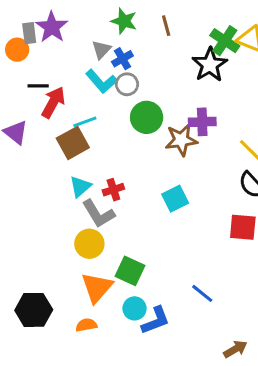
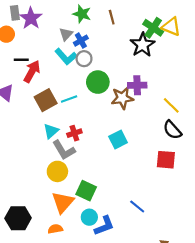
gray rectangle: (29, 33) -> (15, 13), moved
cyan line: (85, 122) -> (69, 99), moved

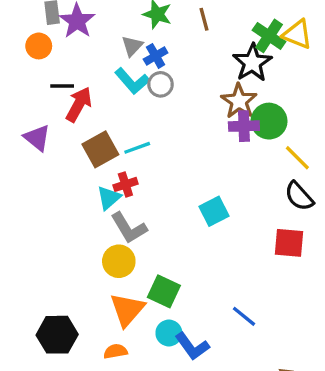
green circle: (98, 82) -> (269, 121), moved
brown star: (122, 98) -> (239, 101), moved, turned -30
red cross: (74, 133) -> (125, 184), moved
blue L-shape: (104, 226) -> (192, 346), turned 75

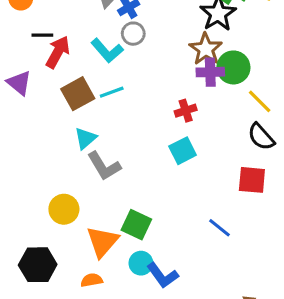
cyan L-shape: (132, 81) -> (107, 51), moved
red cross: (125, 184) -> (186, 111), moved
yellow circle: (119, 261) -> (64, 209), moved
blue line: (244, 316) -> (220, 228), moved

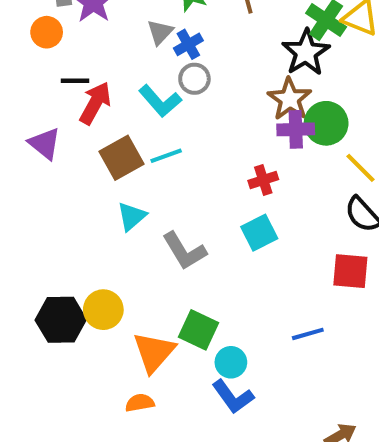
gray L-shape: (104, 166) -> (184, 251), moved
blue line: (220, 228) -> (308, 334), turned -55
cyan circle: (141, 263) -> (231, 362), moved
black hexagon: (38, 265) -> (61, 320), moved

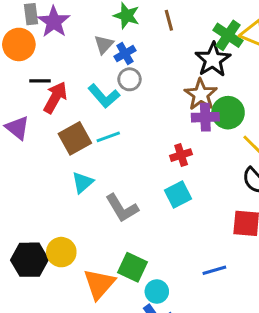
orange circle: (47, 32) -> (19, 44), size x1.4

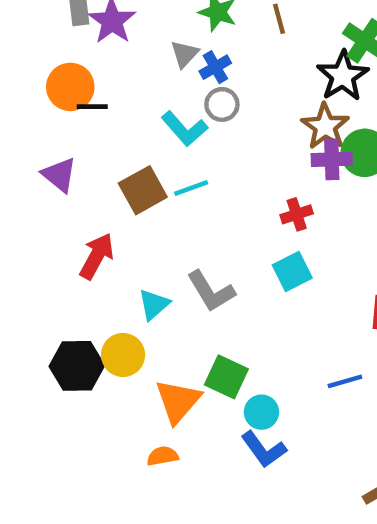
orange circle: (19, 44) -> (70, 87), moved
red arrow: (55, 97) -> (97, 256), moved
cyan triangle: (83, 182) -> (154, 304), moved

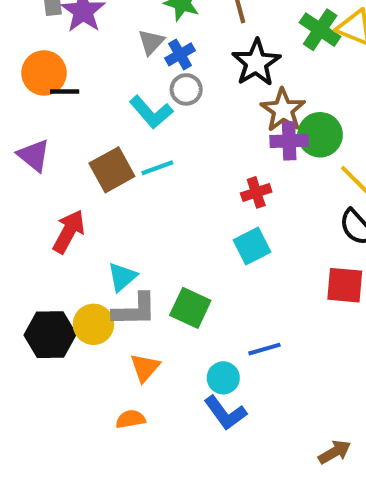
black star: (343, 76) -> (256, 63), moved
gray L-shape: (211, 291) -> (135, 310), moved, turned -60
green square: (226, 377) -> (190, 308), moved
blue line: (345, 381) -> (264, 349), moved
orange triangle: (178, 401) -> (145, 368), size x0.7

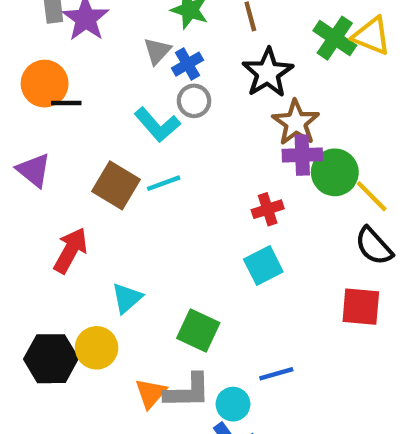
green circle: (320, 135) -> (335, 172), moved
brown square: (112, 170) -> (116, 185), turned -30
gray L-shape: (135, 310) -> (188, 391), moved

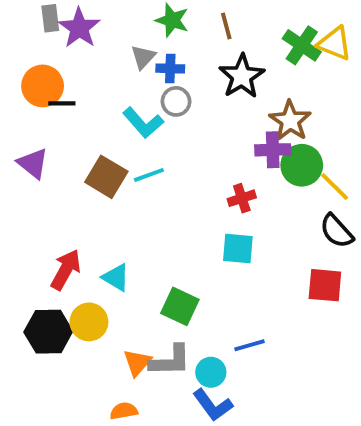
blue cross: (188, 64) -> (170, 69), turned 32
brown star: (296, 123) -> (290, 121), moved
red arrow: (71, 250) -> (66, 270), moved
cyan square: (263, 265) -> (238, 248), turned 32
cyan triangle: (127, 298) -> (116, 277), turned -48

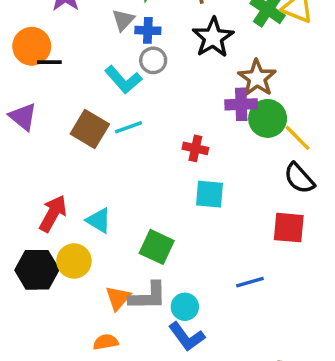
red cross: (242, 198) -> (195, 148), moved, turned 30
blue line: (250, 345) -> (250, 282), moved

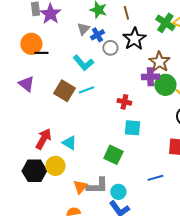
blue cross: (148, 30) -> (97, 35), turned -32
gray circle: (153, 60) -> (110, 48), moved
green square: (157, 247) -> (113, 155), moved

